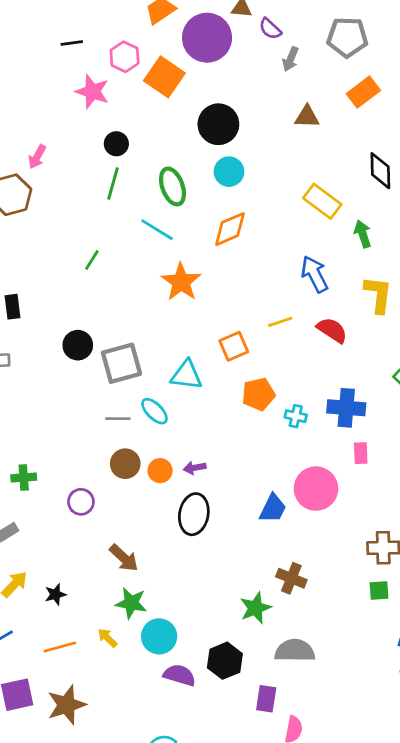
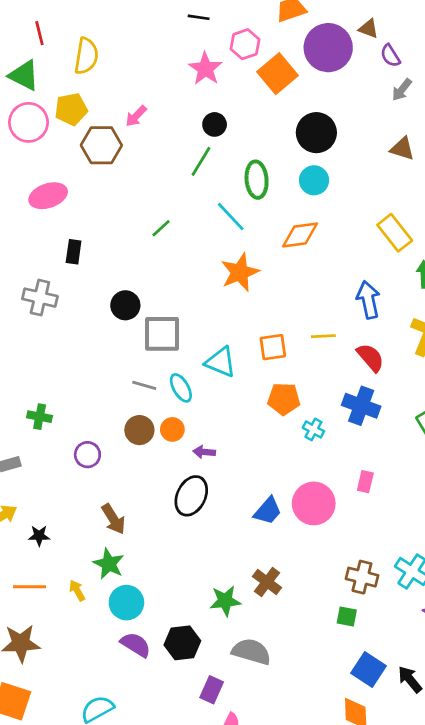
blue cross: (346, 408) -> (361, 406), moved
orange circle: (160, 471) -> (172, 429), moved

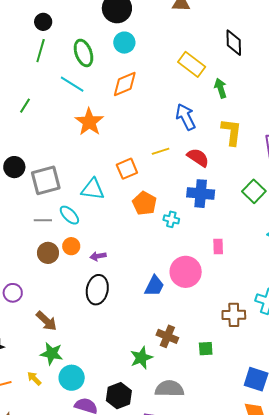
orange pentagon: (284, 399) -> (144, 203), turned -30
purple circle: (87, 455) -> (13, 293), moved
green square: (347, 617) -> (206, 349), moved

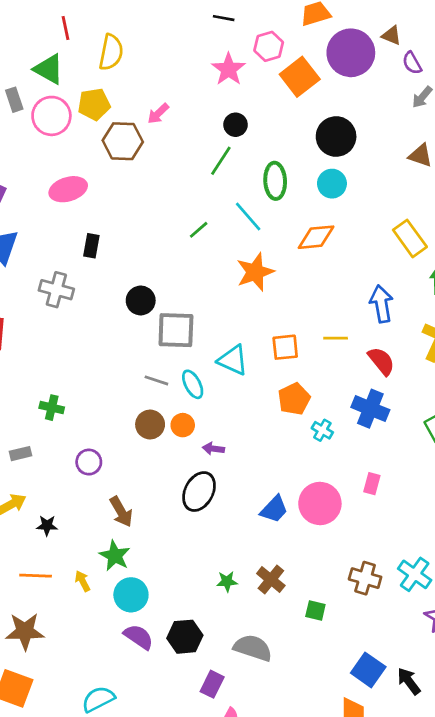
green line: (25, 106) -> (199, 230), moved
green star: (141, 358) -> (227, 581), moved, size x0.7

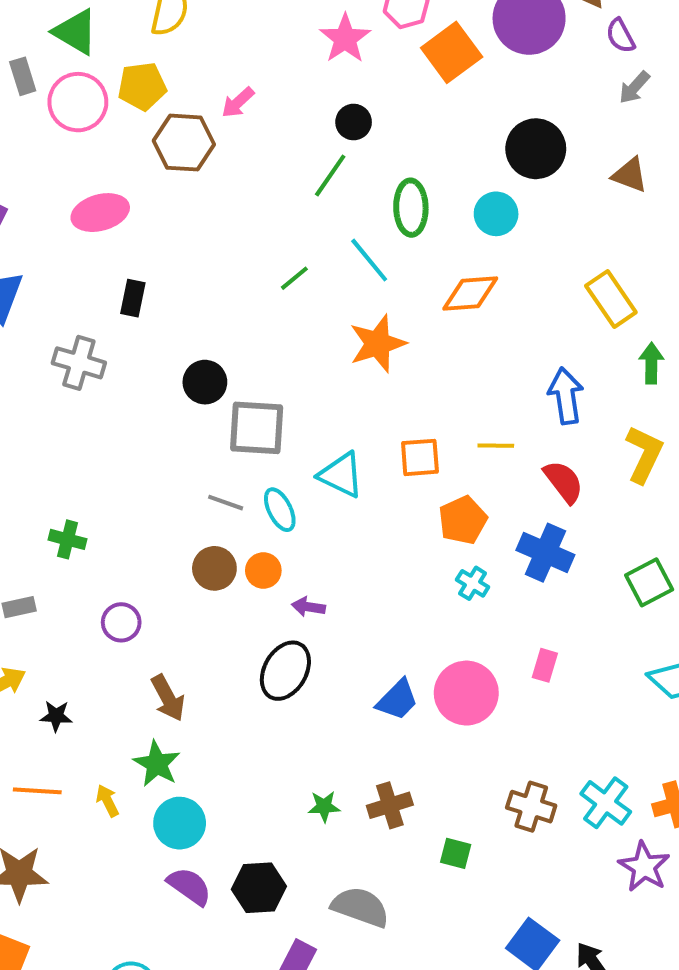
black circle: (336, 136) -> (536, 149), moved
orange pentagon: (294, 399) -> (463, 520), moved
brown cross: (271, 580) -> (390, 805), turned 32

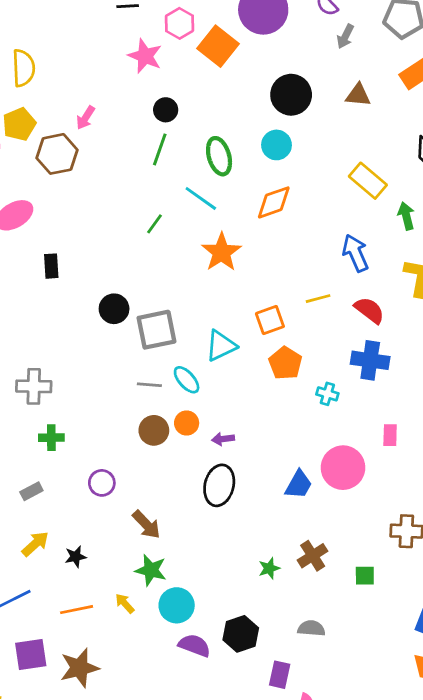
gray cross: (79, 363) -> (34, 386), moved
cyan triangle: (341, 475) -> (221, 346), turned -36
orange pentagon: (463, 520) -> (285, 363), moved
gray semicircle: (360, 907) -> (311, 628), size x0.7

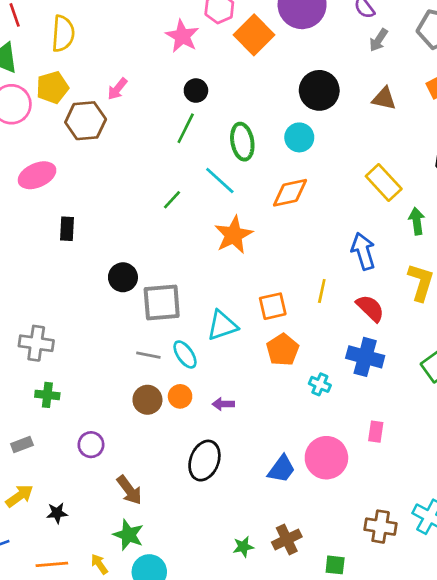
yellow line: (318, 299) -> (322, 291), turned -70
purple arrow: (223, 439) -> (223, 404), moved

